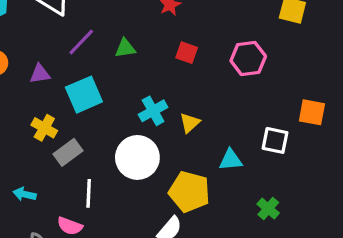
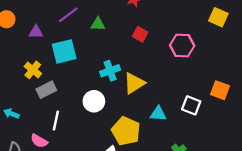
yellow triangle: (190, 123) -> (134, 83), size x1.5
white circle: (137, 157) -> (94, 101), size x0.7

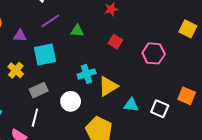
gray rectangle: (46, 90) -> (39, 90), moved
cyan triangle: (158, 114) -> (131, 105), moved

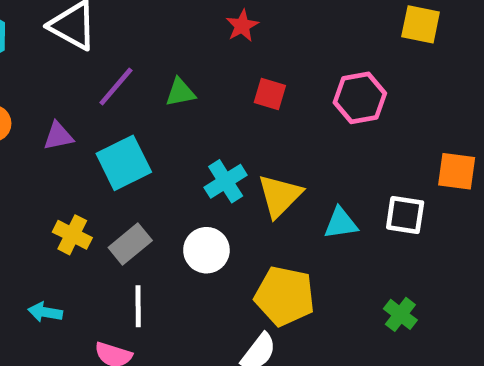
yellow cross: (16, 70) -> (72, 235), moved

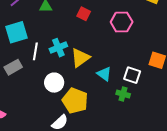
cyan triangle: (341, 223) -> (104, 74), turned 35
white circle: (206, 250) -> (54, 83), moved
white line: (138, 306) -> (35, 51), moved
green cross: (400, 314) -> (123, 94), moved, turned -32

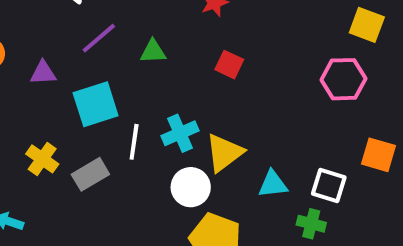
pink hexagon: (122, 22) -> (343, 79), moved
cyan triangle: (104, 74) -> (273, 184), turned -42
white circle: (54, 83) -> (191, 187), moved

